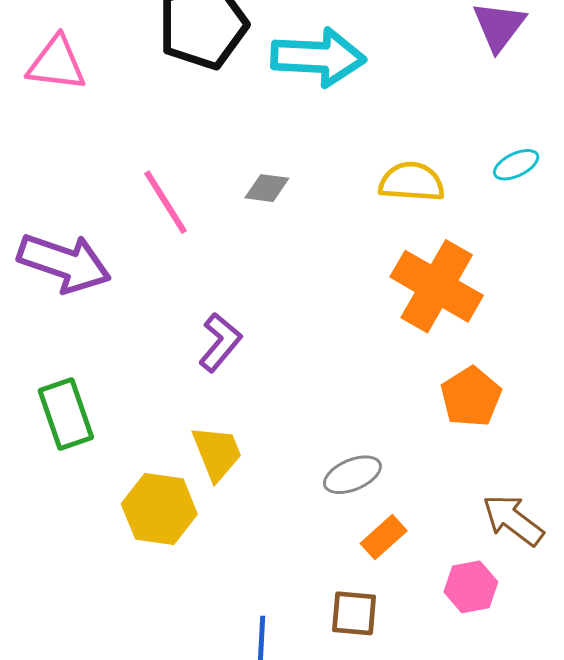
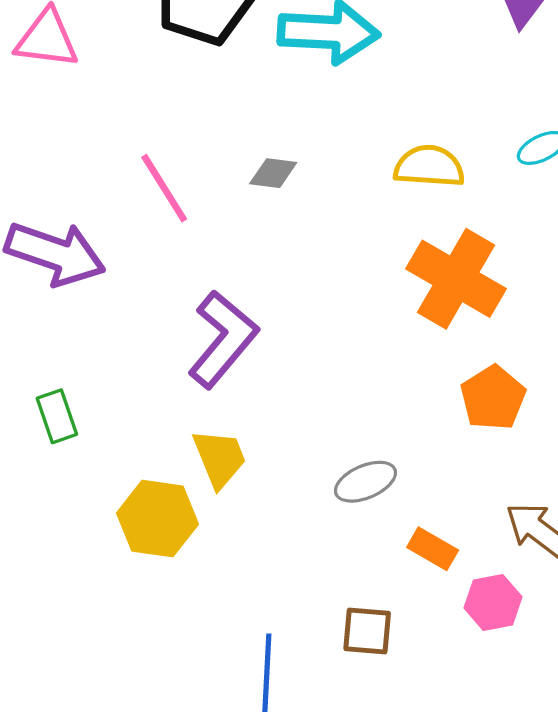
purple L-shape: (220, 342) -> (223, 339), size x1.5
green rectangle: (66, 414) -> (57, 416), size x0.7
orange rectangle: (384, 537) -> (433, 549), moved, turned 72

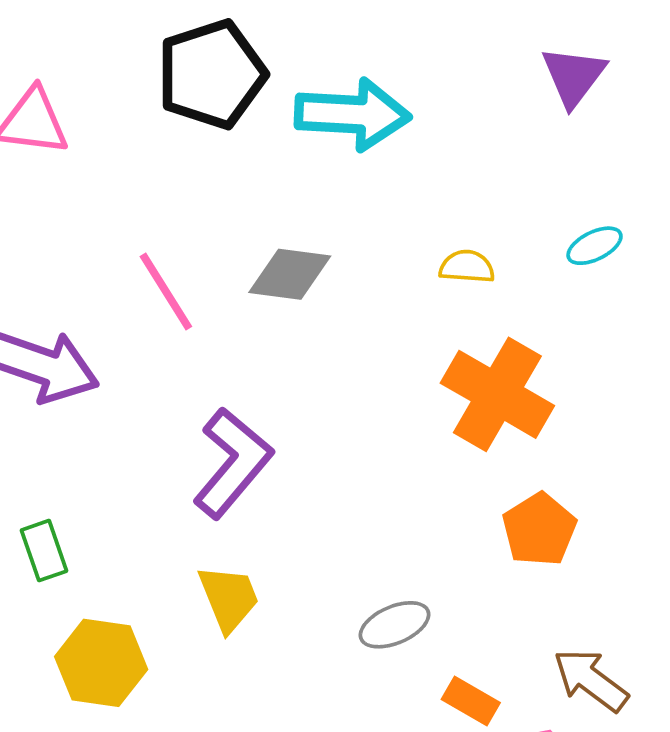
yellow semicircle: (429, 166) -> (467, 267), size x0.7
gray diamond: (273, 173) -> (290, 274), size x1.5
yellow hexagon: (157, 519) -> (101, 663), moved

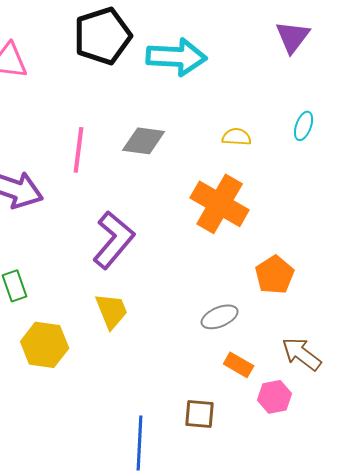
cyan ellipse: (595, 246) -> (304, 126), turned -44
pink line: (166, 291) -> (79, 150), turned 39
orange cross: (497, 394) -> (220, 204), moved
gray ellipse: (395, 625) -> (220, 317), moved

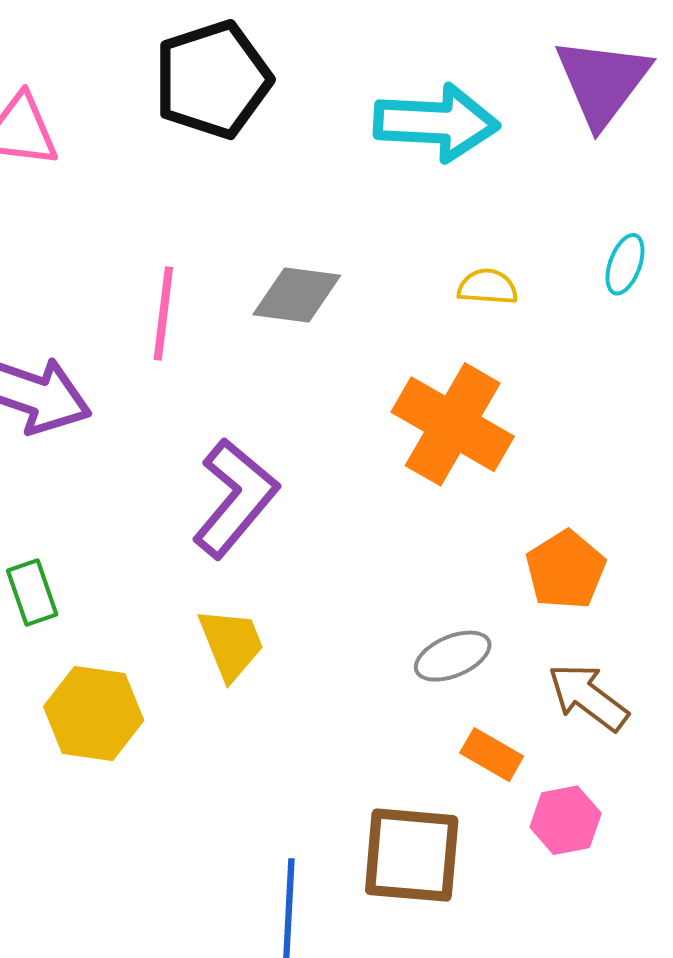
purple triangle: (293, 37) -> (602, 82), size x1.4
cyan arrow: (177, 57) -> (436, 123), moved
brown arrow: (302, 354) -> (588, 697), moved
brown square: (200, 414) -> (412, 855), size x1.6

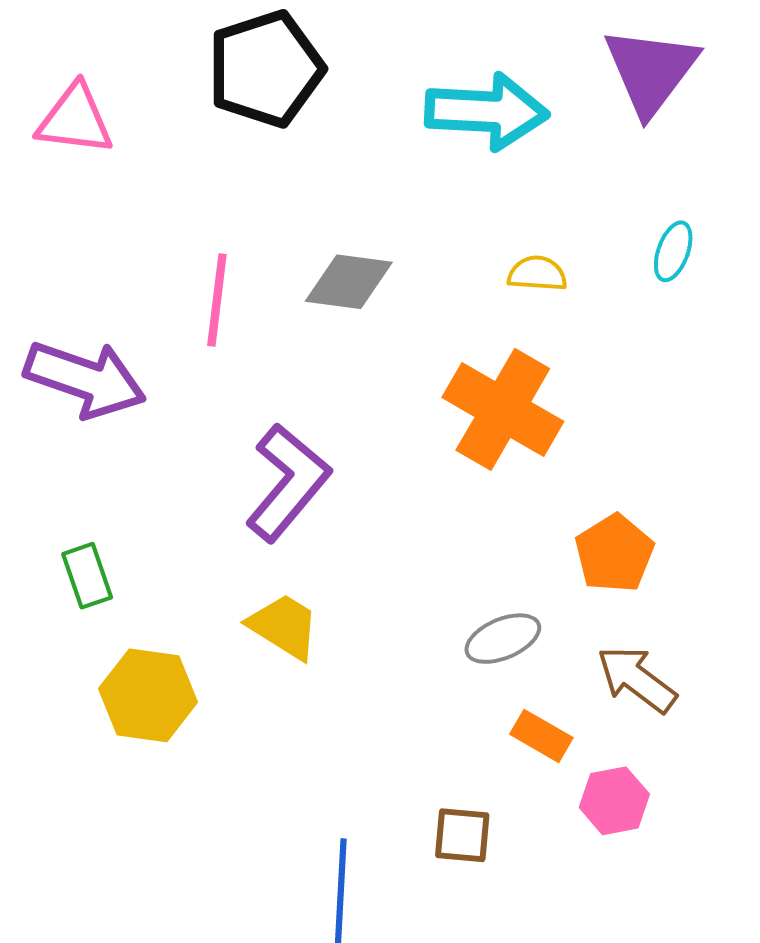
yellow trapezoid: (231, 644) -> (284, 626), turned -36
brown square: (412, 855) -> (462, 835), size x0.6

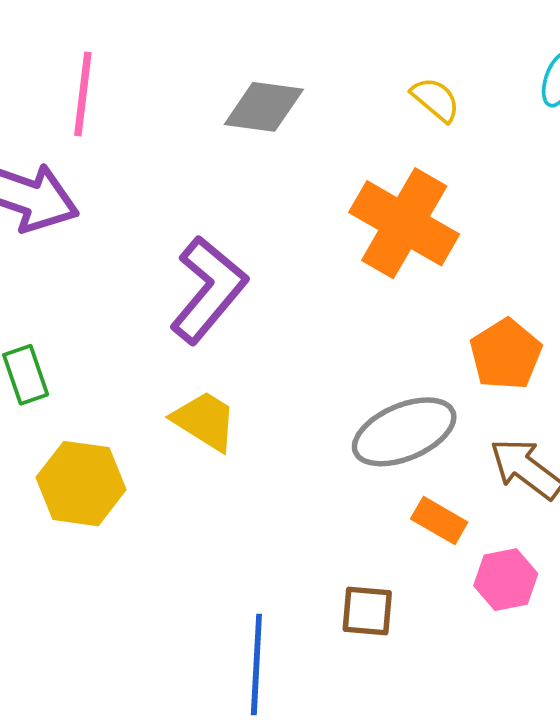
yellow semicircle: (537, 274) -> (436, 100), turned 36
pink line: (217, 300) -> (83, 94), moved
gray ellipse: (503, 639) -> (404, 432), size x1.5

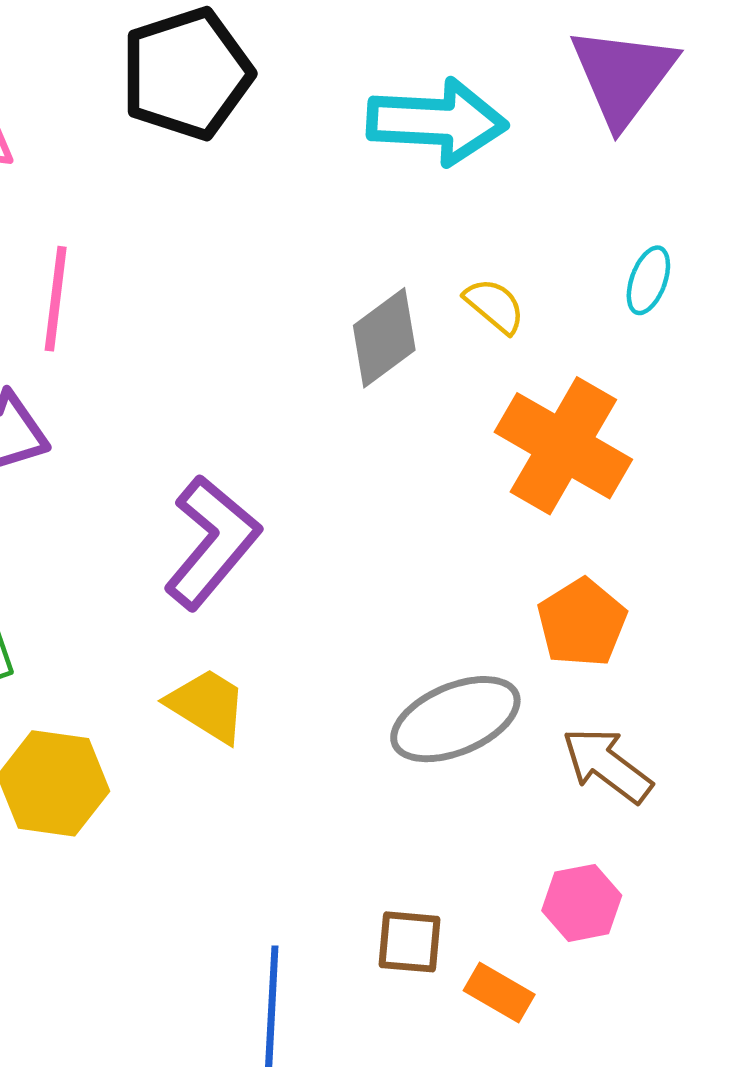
gray diamond: (264, 107) -> (384, 338), moved, turned -44
orange cross: (404, 223) -> (563, 446), moved
orange rectangle: (439, 521) -> (499, 993), moved

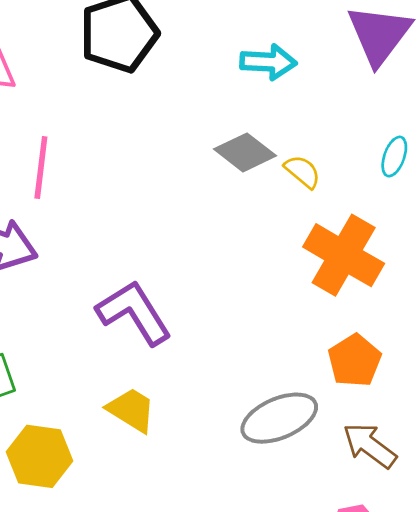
cyan arrow: (437, 122) -> (268, 62), size x0.7
gray diamond: (384, 338) -> (245, 152), moved, turned 74
purple L-shape: (212, 542) -> (134, 313), turned -72

